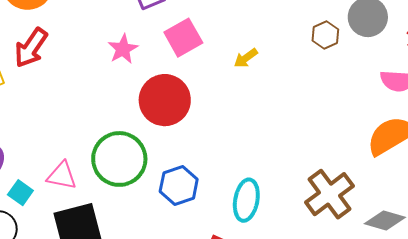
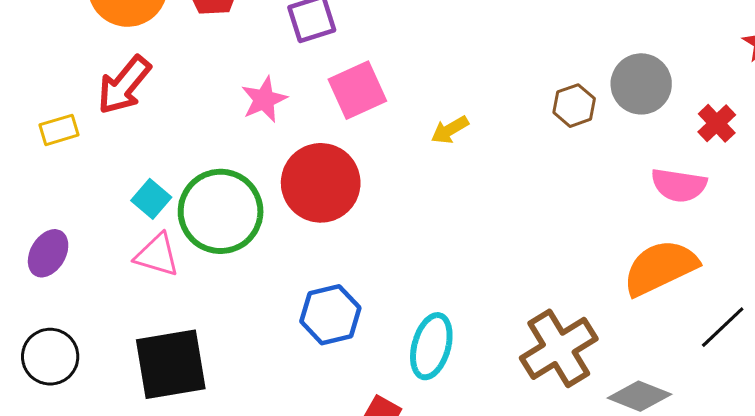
green circle: (119, 159) -> (221, 211), moved
pink triangle: (62, 176) -> (157, 255), moved
cyan square: (20, 193) -> (151, 199), moved

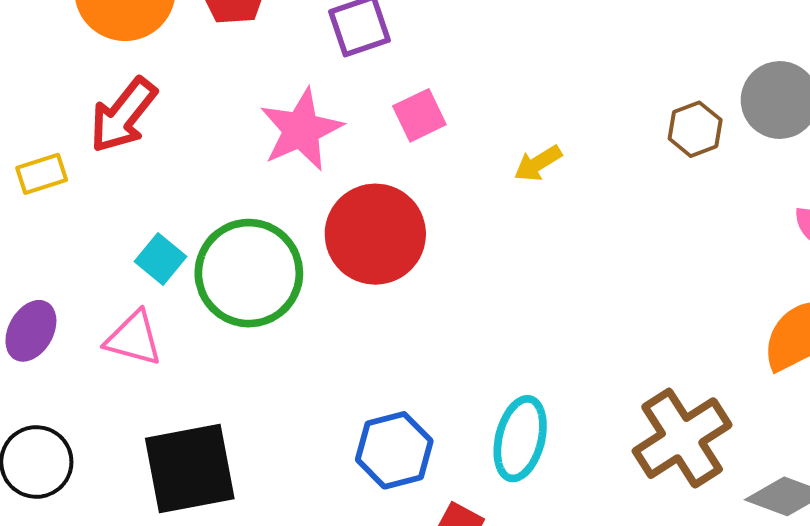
pink square: (357, 90) -> (419, 115), size x0.7
pink star: (264, 99) -> (301, 130), size x1.4
pink triangle: (157, 255) -> (134, 338), moved
blue hexagon: (330, 315) -> (394, 450), moved

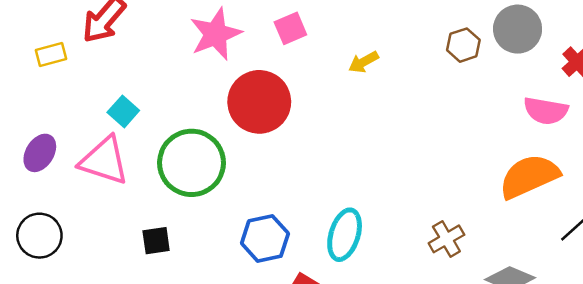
green circle: (249, 273) -> (192, 163), moved
pink triangle: (134, 338) -> (104, 161), size x1.4
brown cross: (682, 438) -> (446, 239), size x0.6
black square: (190, 468) -> (156, 241), moved, size x0.5

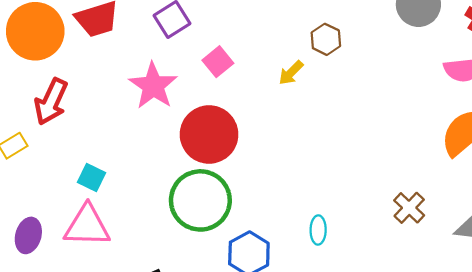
brown hexagon: (463, 45) -> (326, 39), moved
green circle: (192, 163) -> (200, 200), moved
cyan ellipse: (345, 235) -> (318, 230), size x0.6

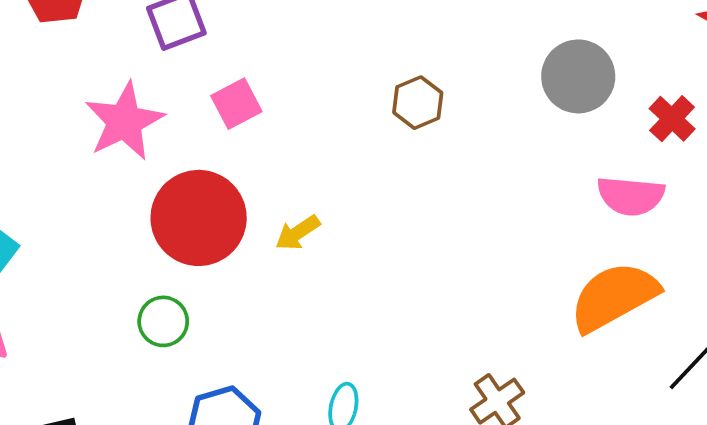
yellow arrow: (291, 73) -> (298, 233), moved
green circle: (200, 200) -> (163, 321), size x0.5

